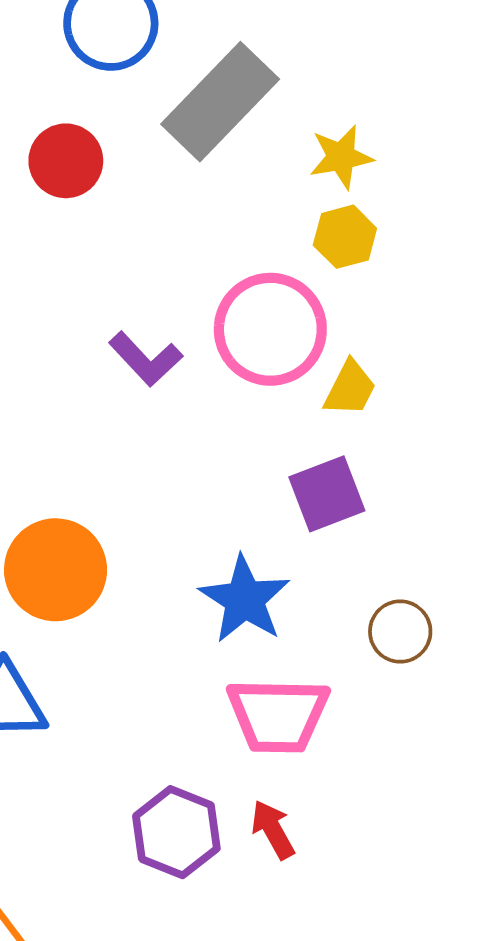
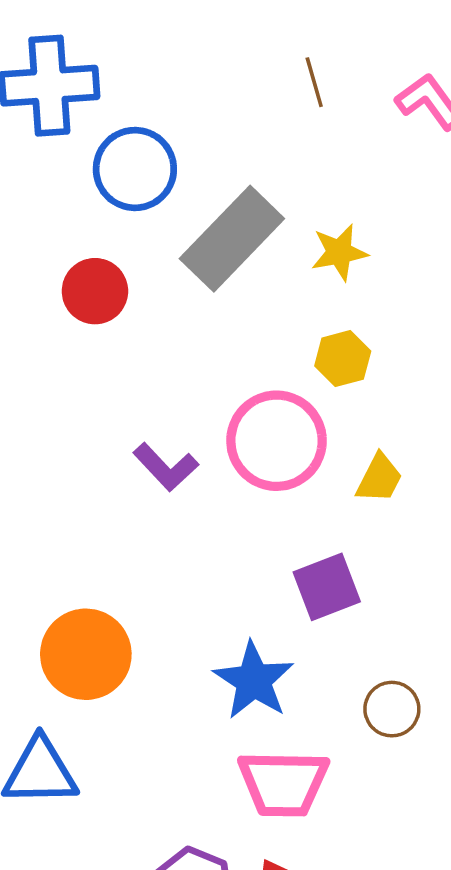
yellow star: (341, 157) -> (339, 252), moved
yellow trapezoid: (350, 388) -> (379, 478), moved

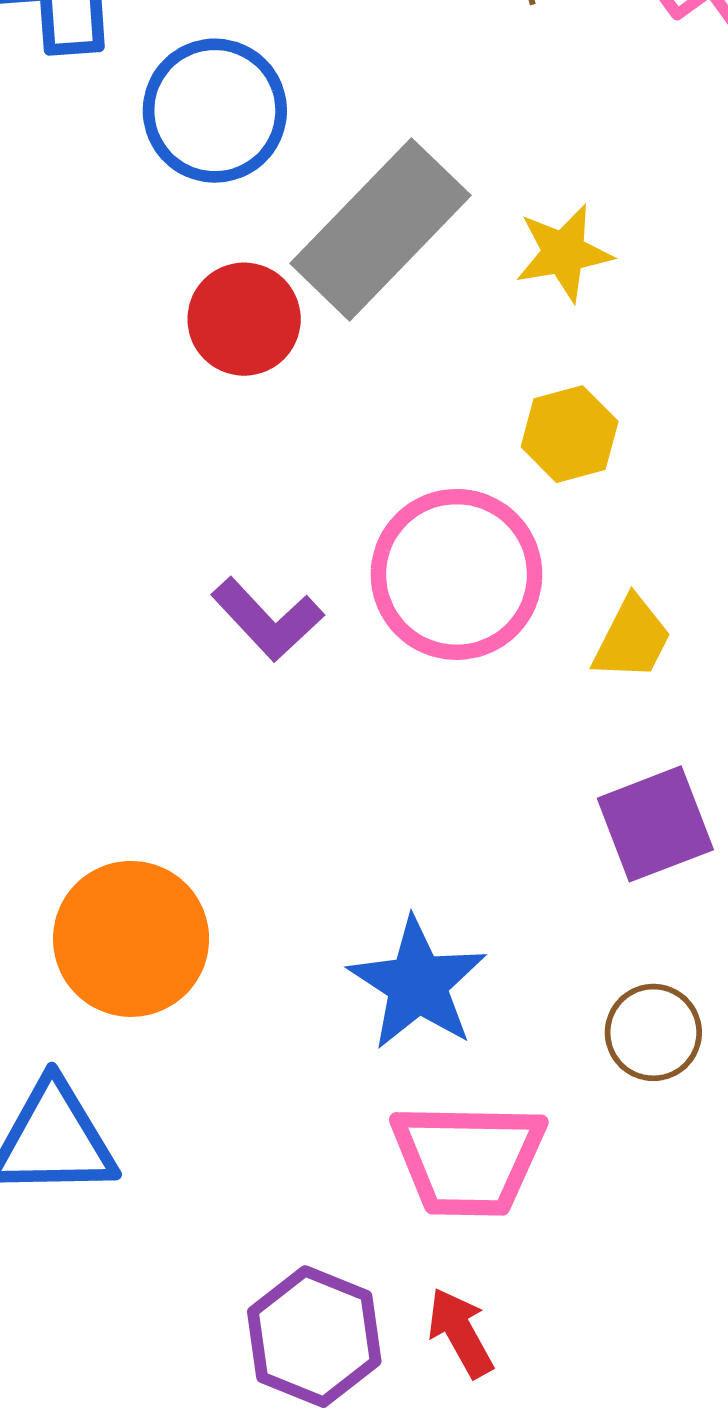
red circle: (95, 291) -> (244, 319), moved
purple square: (327, 587) -> (655, 824), moved

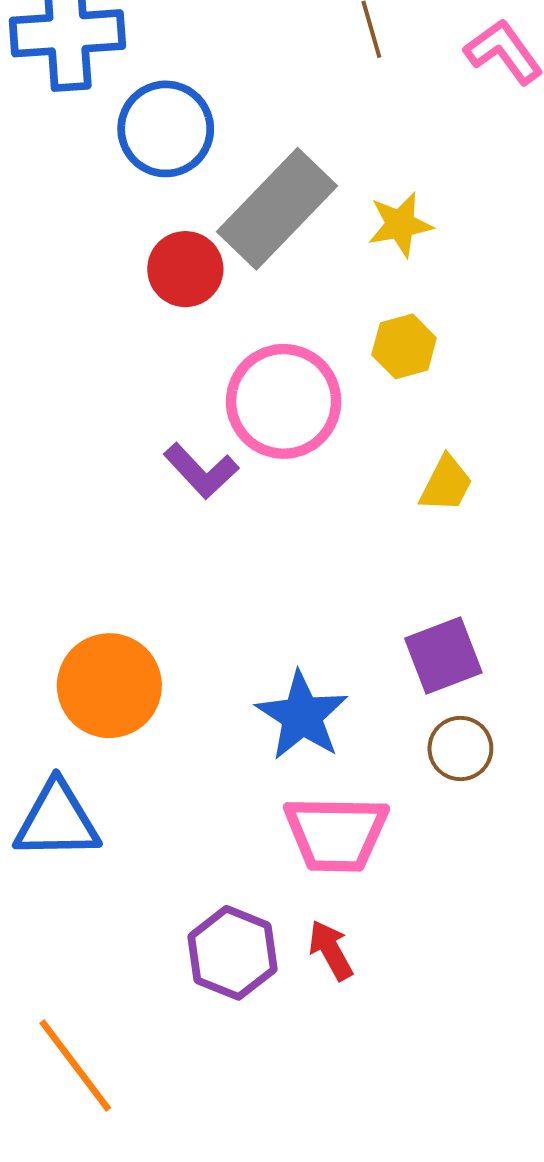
pink circle: (457, 574) -> (284, 401), moved
purple square: (655, 824) -> (443, 655), moved

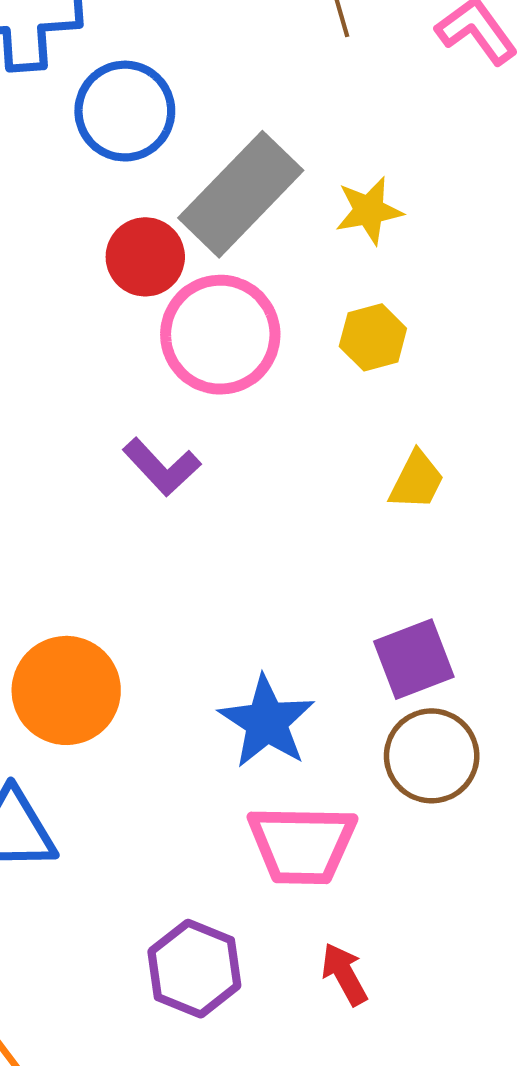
pink circle: (284, 401) -> (220, 335), moved
brown circle: (460, 748) -> (432, 756), size x1.4
red arrow: (331, 950) -> (344, 974), moved

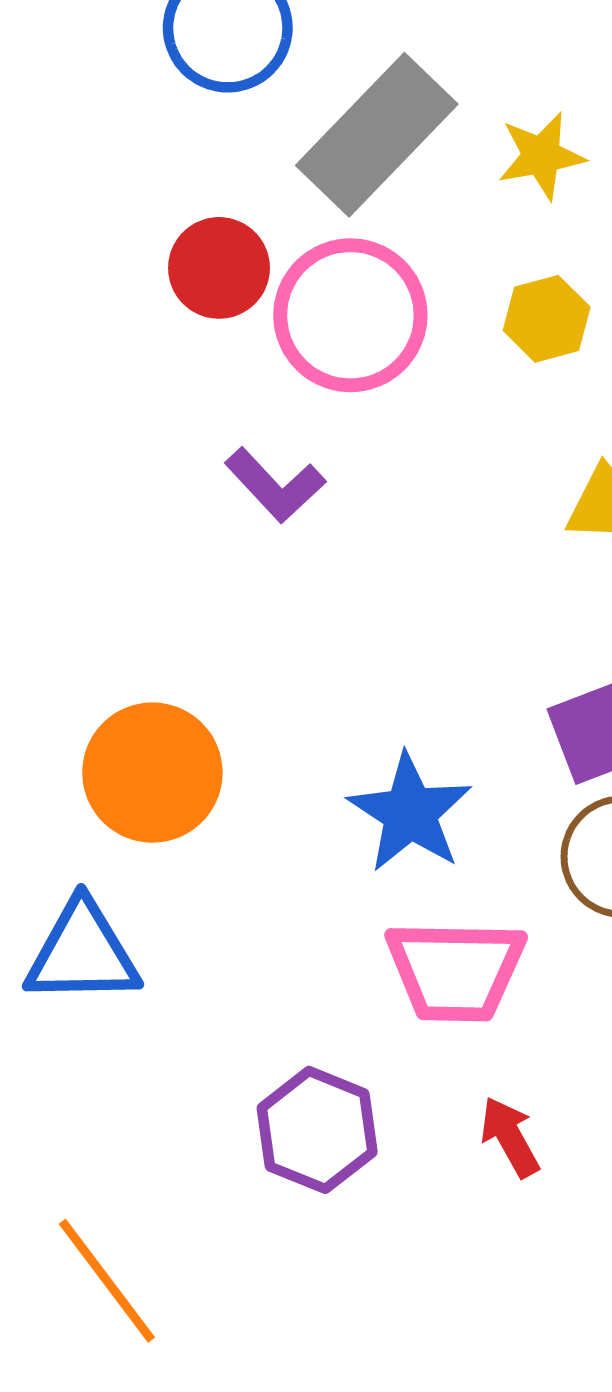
red circle: (145, 257) -> (219, 268), moved

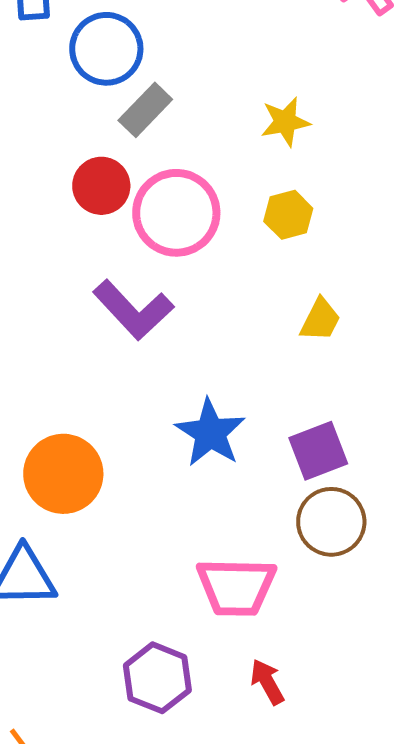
gray rectangle: (377, 135) -> (145, 110), moved, size x0.6
purple L-shape: (275, 485) -> (133, 310), size x1.4
blue star: (410, 813) -> (210, 433), moved

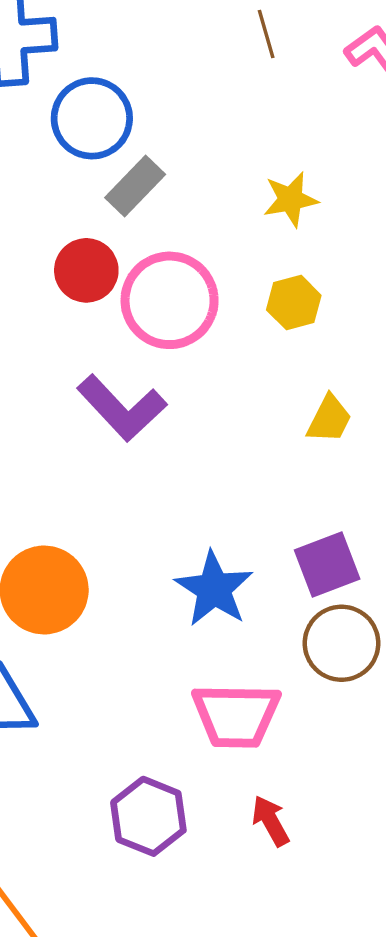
blue star: (210, 433) -> (214, 589), moved

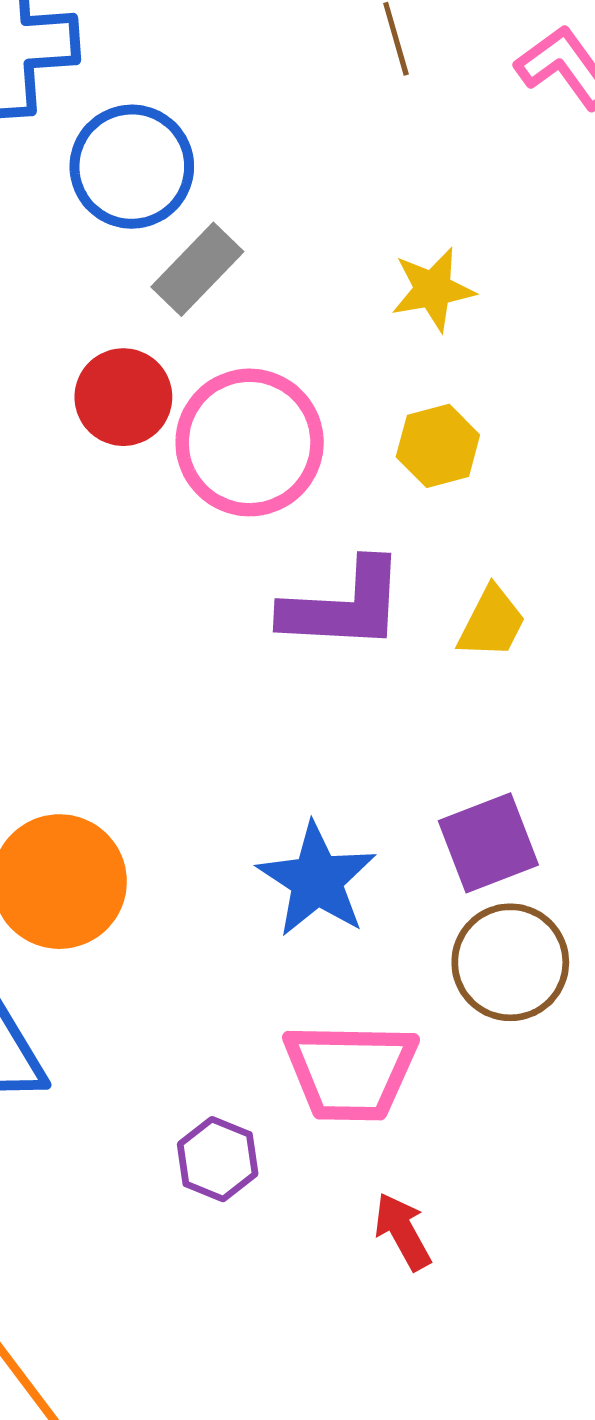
purple L-shape: (122, 408) -> (344, 606), moved, turned -44
purple hexagon: (148, 816) -> (218, 1159), moved, size x0.7

